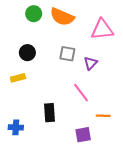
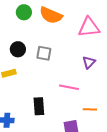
gray square: (67, 54) -> (44, 53), moved
purple triangle: (91, 63) -> (89, 62), moved
pink line: (81, 93) -> (69, 87), turned -42

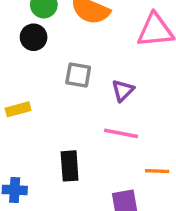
black circle: (18, 49) -> (34, 37), moved
purple triangle: (89, 62) -> (123, 90), moved

